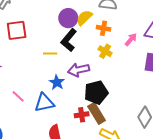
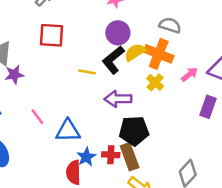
yellow semicircle: (84, 18) -> (135, 52), moved
orange cross: (104, 28) -> (159, 54), size x1.6
blue star: (57, 82) -> (86, 157), moved

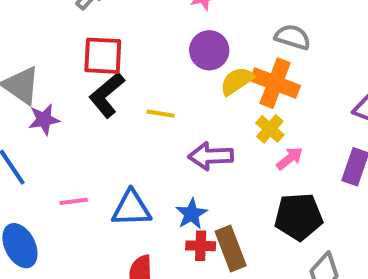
black L-shape: (113, 60) -> (107, 95), moved
pink arrow: (189, 74) -> (290, 158), moved
pink line: (37, 117) -> (74, 201), moved, turned -60
black pentagon: (134, 131) -> (299, 217), moved
blue star: (86, 157) -> (191, 214), moved

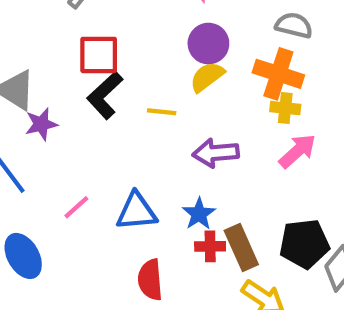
yellow semicircle: (237, 81) -> (207, 77), moved
yellow cross: (270, 129) -> (285, 108), moved, turned -32
pink arrow: (290, 158) -> (297, 151), size x1.4
pink line: (74, 201) -> (76, 207), turned -32
black pentagon: (299, 217) -> (304, 244), moved

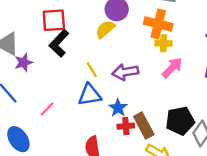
yellow semicircle: (207, 77) -> (105, 29), moved
yellow line: (162, 112) -> (92, 70), moved, turned 56
blue triangle: (136, 211) -> (90, 95), moved

